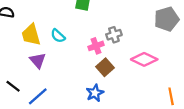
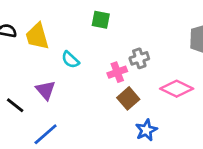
yellow trapezoid: (31, 35) -> (37, 36), moved
black line: (13, 86) -> (15, 105), moved
blue star: (95, 93) -> (146, 130), moved

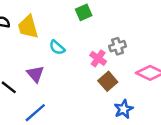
green square: (101, 20) -> (84, 12), turned -35
pink cross: (117, 72) -> (98, 58), turned -35

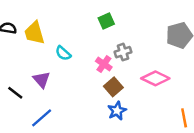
green square: (84, 12) -> (106, 21), moved
blue star: (124, 109) -> (117, 111), moved

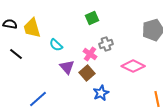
purple triangle: (42, 80) -> (67, 67), moved
brown square: (113, 87) -> (87, 73), moved
black line: (15, 93) -> (16, 54), moved

